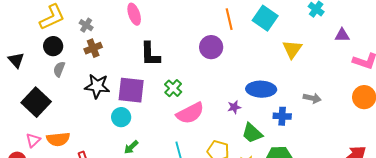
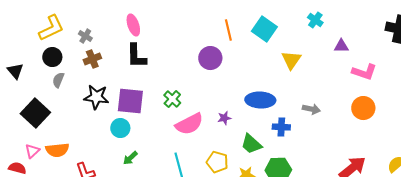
black L-shape: (150, 54) -> (136, 56), moved
purple star: (234, 107) -> (224, 118), moved

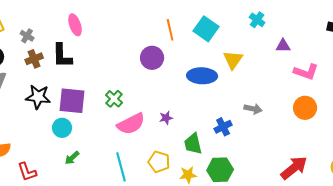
black L-shape: (136, 56) -> (62, 56), moved
blue ellipse: (260, 100) -> (202, 76), moved
blue cross: (281, 127) -> (223, 127), turned -30
green trapezoid: (251, 144) -> (193, 144), turned 35

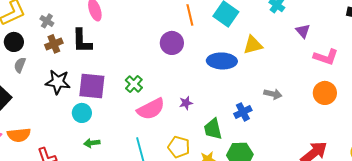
purple triangle: (283, 46) -> (303, 31), turned 49
yellow triangle: (233, 60) -> (253, 45), turned 40
green arrow: (72, 158) -> (92, 143), turned 35

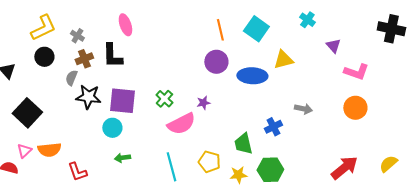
purple circle: (172, 43) -> (216, 62), moved
gray semicircle: (20, 65) -> (71, 78), moved
purple star: (186, 103) -> (203, 103), moved

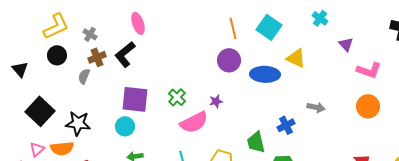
black L-shape: (112, 56) -> (125, 54), turned 52
yellow triangle: (283, 60) -> (296, 58), turned 40
black star: (88, 97) -> (78, 123), moved

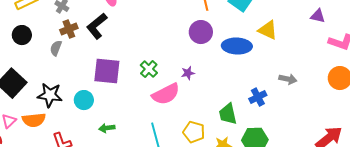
purple triangle: (346, 44) -> (318, 16), turned -35
black circle: (57, 55) -> (22, 35), moved
cyan circle: (125, 126) -> (84, 100), moved

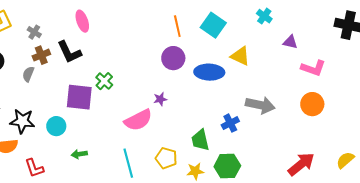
black L-shape: (97, 26) -> (69, 52), turned -76
green cross: (149, 69) -> (104, 81), moved
gray arrow: (288, 79) -> (260, 105), size x1.6

